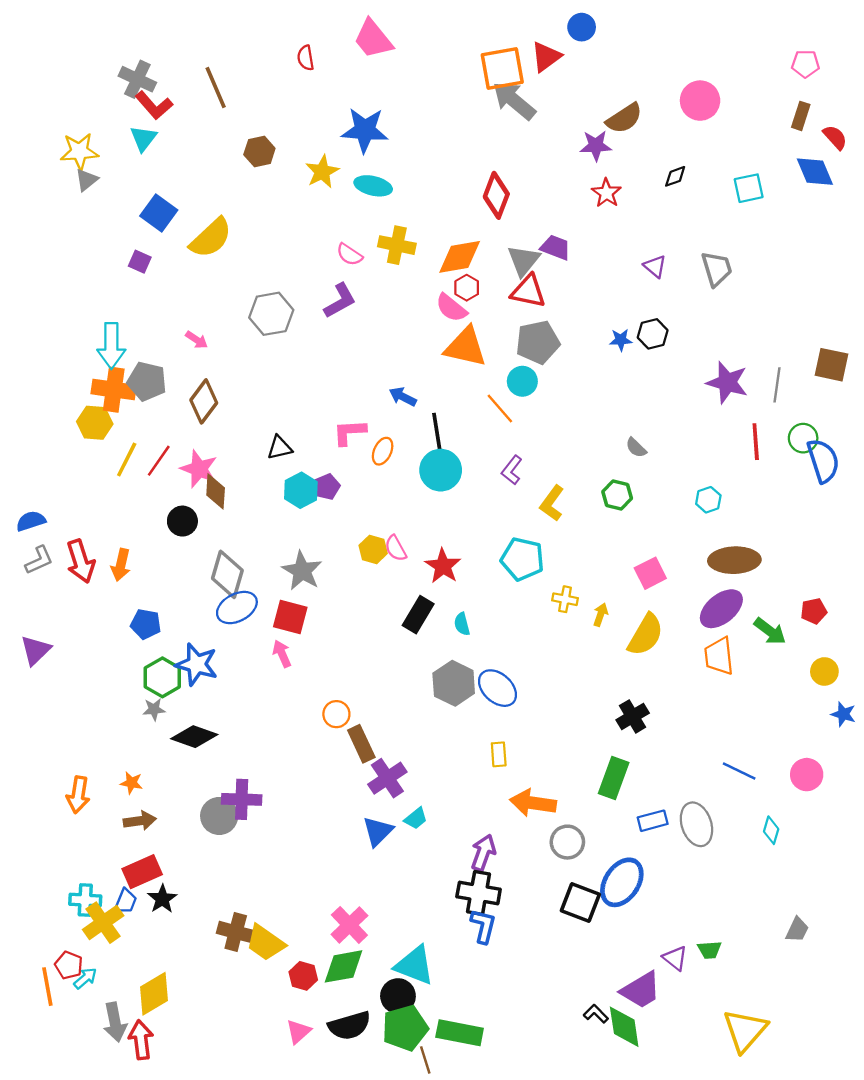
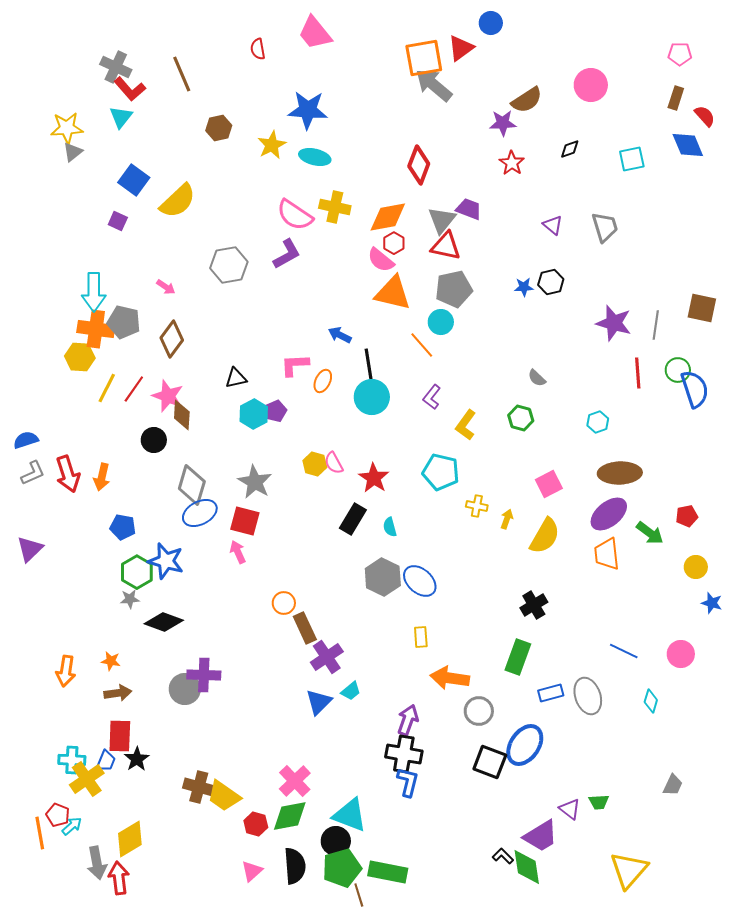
pink semicircle: (349, 255) -> (295, 215), size x1.6
red rectangle: (142, 872) -> (120, 736), turned -64
black semicircle: (349, 1026) -> (295, 866), turned -78

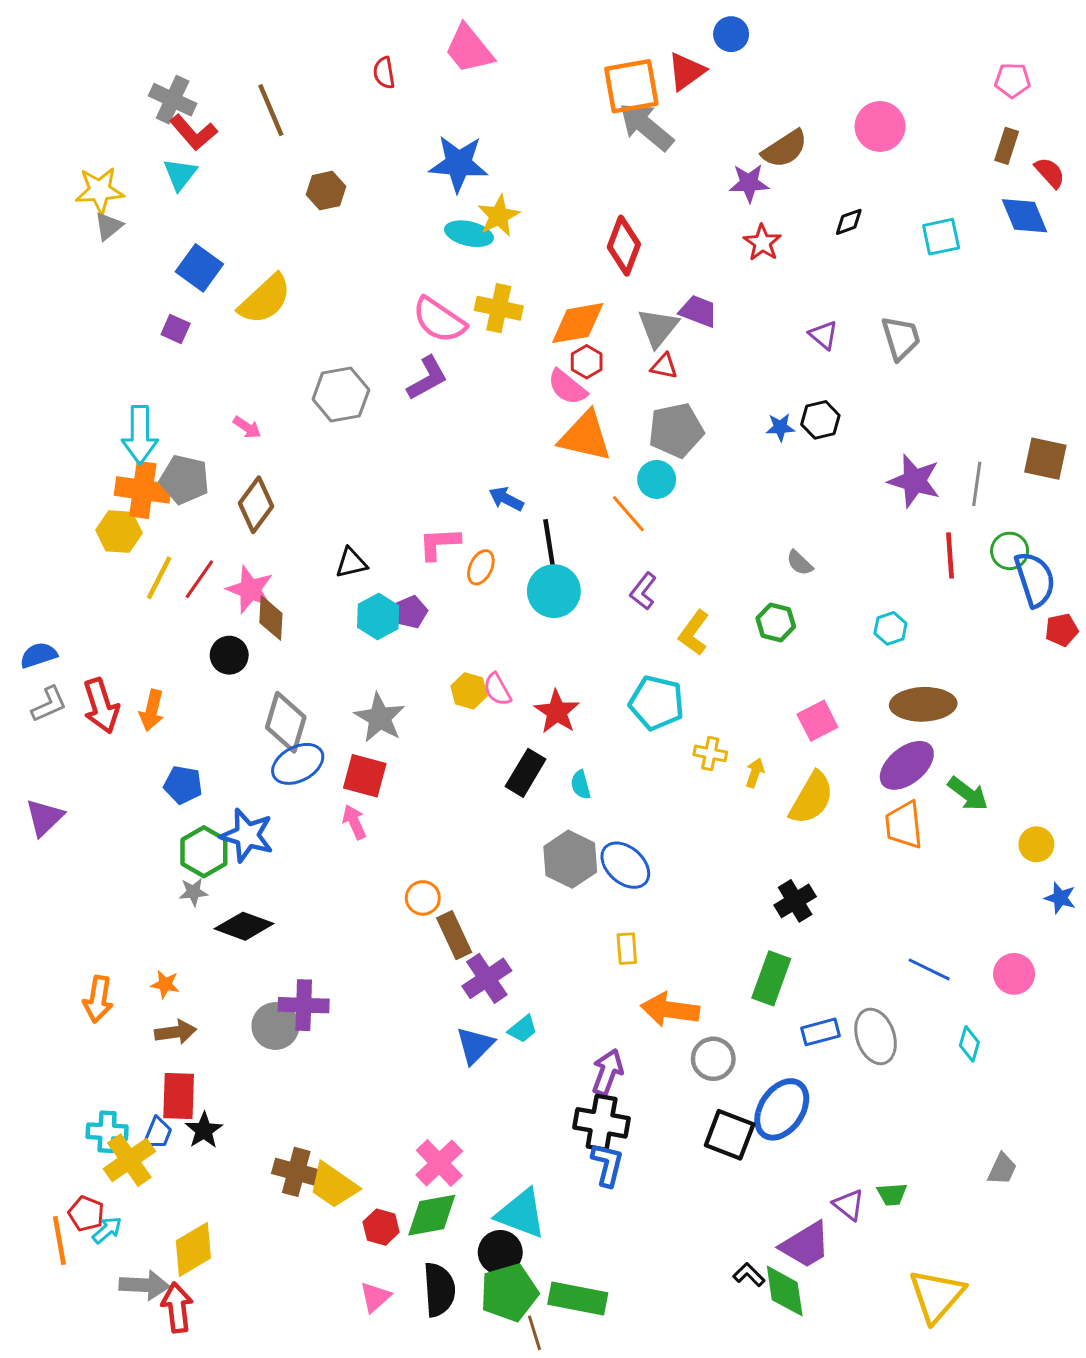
yellow star: (272, 145) -> (499, 216), moved
red triangle: (446, 246) -> (664, 366), size x0.6
red pentagon: (687, 516) -> (1062, 630), moved
gray arrow: (97, 863) -> (144, 1285), turned -76

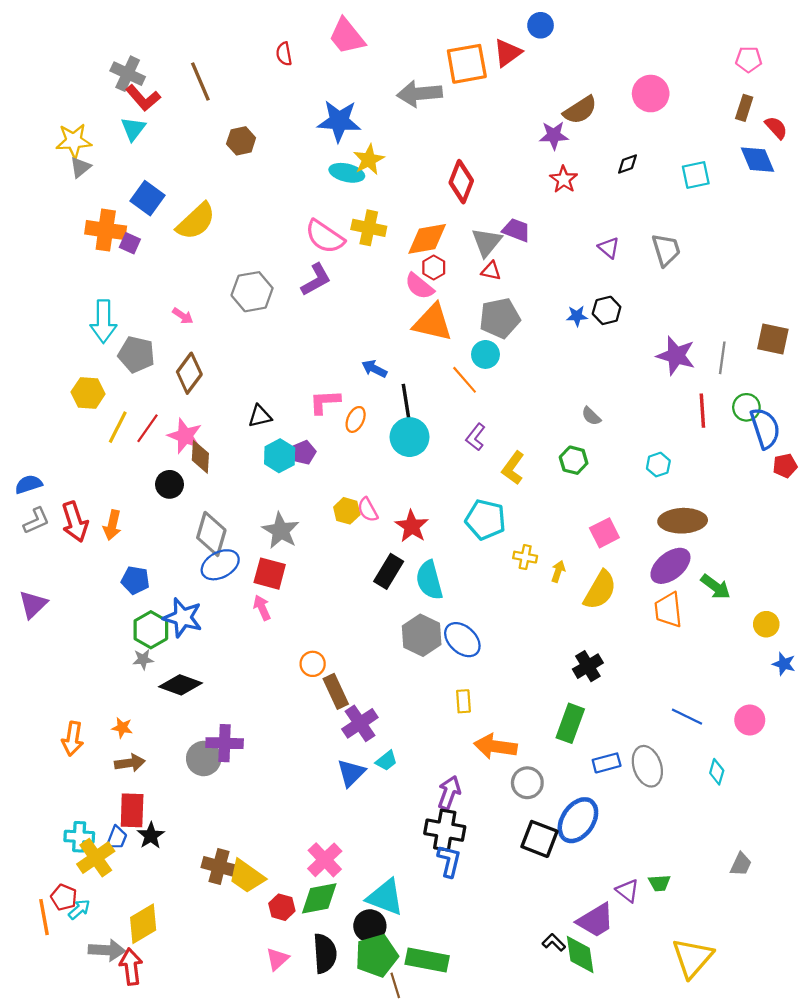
gray arrow: (646, 126) -> (419, 94), moved, turned -45
orange cross: (143, 490) -> (106, 230), moved
cyan semicircle: (581, 785) -> (429, 580), size x1.8

